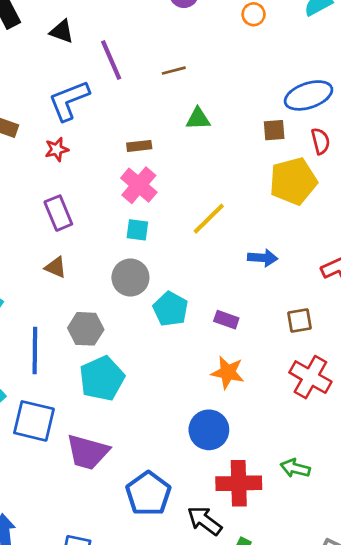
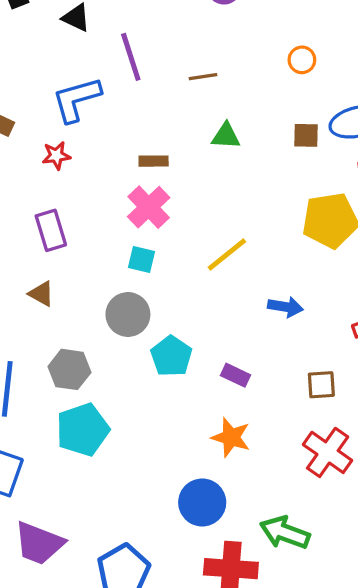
orange circle: (254, 14) -> (302, 60), moved
brown square: (274, 130) -> (306, 135), moved
purple trapezoid: (88, 452) -> (39, 543), moved
green arrow: (295, 468) -> (285, 533), moved, size x1.4

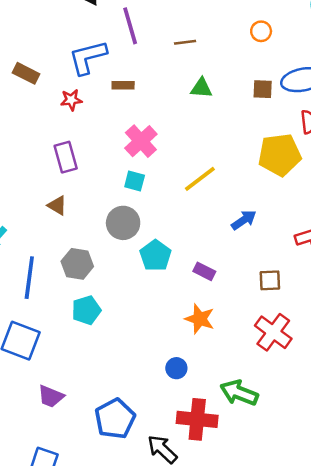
brown rectangle: (154, 161) -> (123, 85), moved
blue arrow: (285, 307) -> (244, 220), turned -45
cyan pentagon: (83, 430) -> (86, 310), size x0.7
blue circle: (202, 502) -> (176, 368), size x0.6
purple trapezoid: (39, 543) -> (51, 396), size x0.7

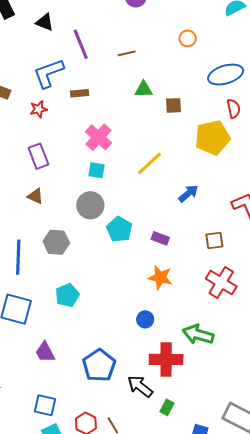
brown square: (263, 89) -> (174, 105), moved
cyan pentagon: (86, 310) -> (67, 295), moved
purple trapezoid: (51, 396) -> (45, 352), turned 45

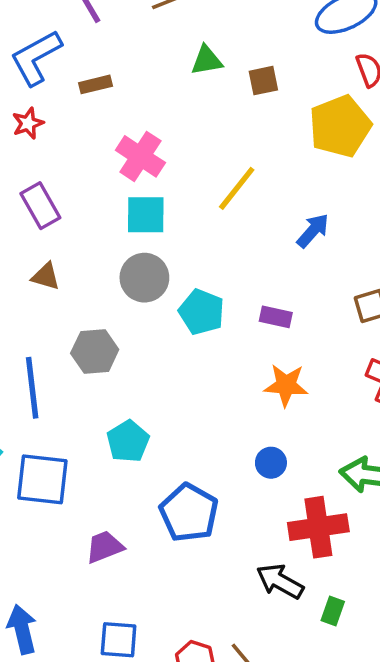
cyan square: (96, 170) -> (146, 215), size x1.4
purple trapezoid: (45, 352) -> (105, 547), turned 105
blue pentagon: (99, 365) -> (189, 513), moved

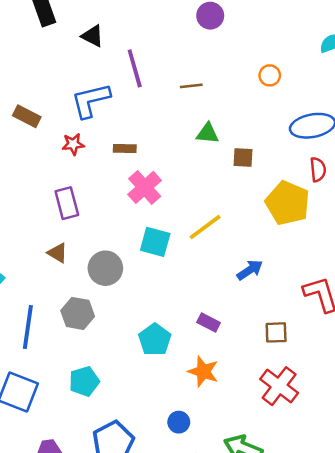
brown rectangle: (96, 84) -> (125, 148), moved
yellow pentagon: (340, 126) -> (288, 203), turned 30
cyan square: (146, 215) -> (155, 242), moved
gray circle: (144, 278) -> (105, 268), moved
cyan pentagon: (202, 312) -> (155, 340), moved

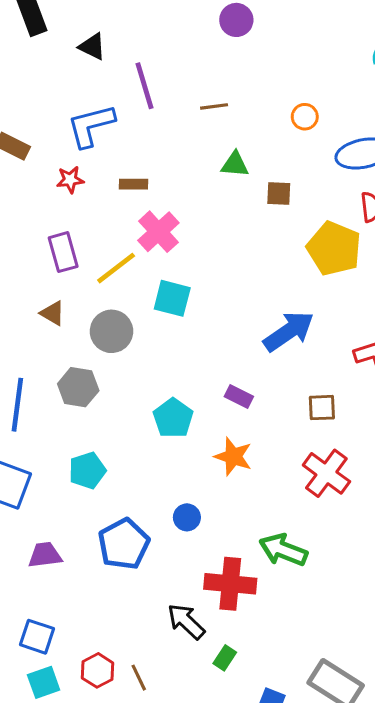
orange circle: (270, 75) -> (305, 117), moved
yellow line: (205, 227) -> (116, 268), moved
blue arrow: (250, 270) -> (289, 331), size x1.6
blue circle: (179, 422) -> (187, 517), moved

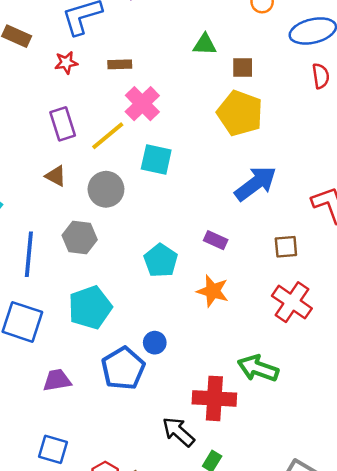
yellow pentagon: (334, 249) -> (240, 113), moved
cyan pentagon: (87, 470) -> (90, 307), size x1.4
blue circle: (187, 517) -> (155, 343), moved

